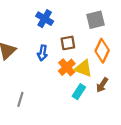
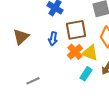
brown square: (68, 43) -> (76, 30), size x1.5
gray line: (20, 99) -> (33, 81), turned 48

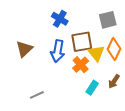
blue arrow: (53, 39) -> (58, 51), size x1.5
yellow triangle: (90, 53) -> (96, 53), moved, turned 30

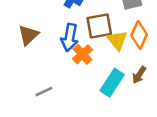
orange cross: (81, 65) -> (82, 54), moved
cyan rectangle: (92, 88) -> (112, 83), size x1.5

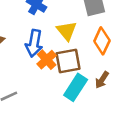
brown square: (99, 26) -> (68, 61), moved
yellow triangle: (117, 40) -> (67, 31), moved

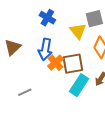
yellow triangle: (67, 31) -> (78, 31), moved

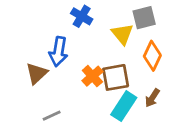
brown triangle: (13, 47) -> (37, 73), moved
blue arrow: (45, 49) -> (58, 52), moved

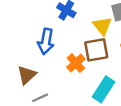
brown triangle: (37, 73) -> (27, 75), moved
brown square: (116, 77) -> (96, 50), moved

